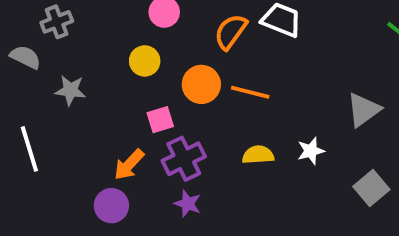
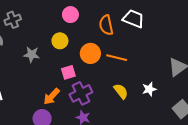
orange semicircle: (231, 32) -> (106, 25), turned -48
gray star: (70, 90) -> (32, 54), moved
yellow semicircle: (258, 155) -> (121, 91), turned 56

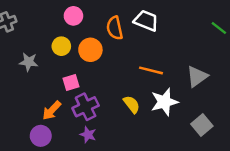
orange circle: (90, 53) -> (90, 50), moved
orange line: (117, 58) -> (151, 70), moved
white star: (149, 89) -> (164, 102), size x1.6

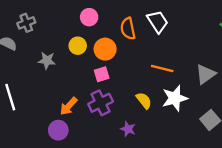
white trapezoid: (146, 21) -> (158, 22), turned 35
pink square: (71, 83) -> (102, 74), moved
purple star: (88, 135) -> (128, 129), moved

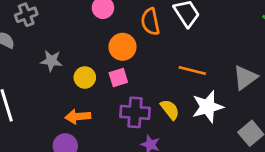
yellow circle: (78, 46) -> (85, 77), moved
purple cross: (101, 103) -> (135, 112), moved, turned 30
orange arrow: (69, 106) -> (78, 117), turned 42

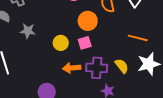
gray star: (51, 61) -> (28, 31), moved
orange arrow: (78, 117) -> (72, 68), moved

